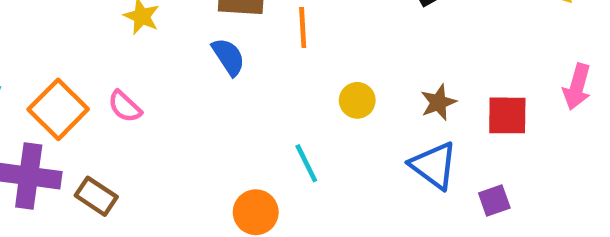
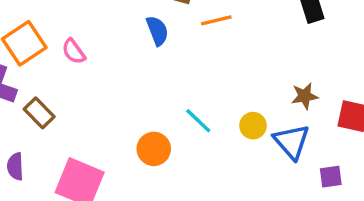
orange line: (303, 27) -> (216, 20), turned 68
yellow circle: (357, 100) -> (253, 126), moved
cyan line: (306, 163) -> (198, 121), turned -32

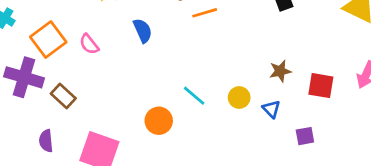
blue semicircle: (157, 31) -> (143, 31), moved
blue triangle: (292, 142) -> (271, 109), size x0.6

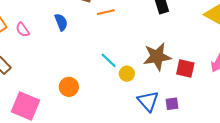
brown star: (280, 71) -> (157, 57), size x1.8
cyan line: (194, 96) -> (109, 60), moved
blue triangle: (271, 109) -> (148, 101), moved, size x1.6

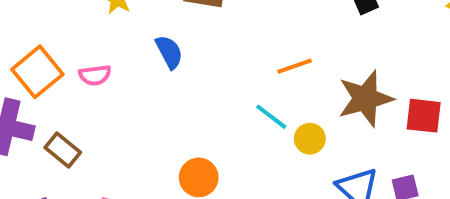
orange line: (106, 12) -> (295, 66), moved
pink semicircle: (23, 30) -> (95, 75), turned -56

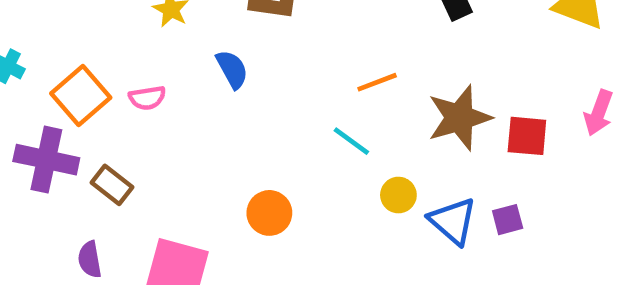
yellow circle: (310, 139) -> (398, 195), moved

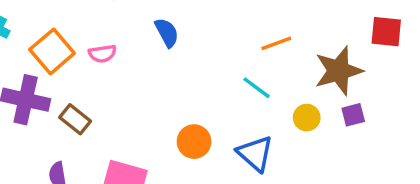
red square: (527, 136) -> (386, 32), moved
yellow circle: (398, 195) -> (307, 118), moved
purple square: (508, 220) -> (353, 115), moved
blue triangle: (453, 221) -> (255, 153), moved

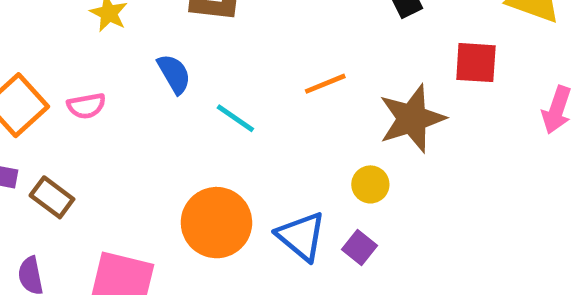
cyan line: (257, 88) -> (235, 118), moved
purple square: (353, 115) -> (360, 247), moved, turned -35
orange circle: (194, 142) -> (216, 223), size x1.5

